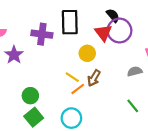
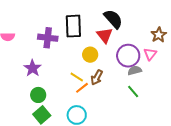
black semicircle: (113, 15) -> (113, 19), size x1.5
purple circle: (119, 31) -> (128, 56), moved
purple star: (14, 55) -> (32, 68), moved
green line: (133, 106) -> (133, 92), moved

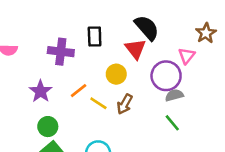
black rectangle: (73, 26) -> (95, 37), size x0.7
brown star: (159, 35) -> (206, 33), moved
pink triangle: (150, 54) -> (187, 56), moved
orange line: (82, 88) -> (79, 91), moved

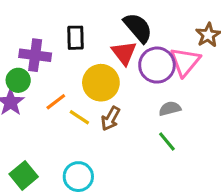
pink triangle: (187, 56) -> (185, 62), size x1.5
yellow circle: (116, 74) -> (101, 83), size x1.5
purple circle: (166, 76) -> (157, 65), moved
green circle: (48, 127) -> (18, 80), moved

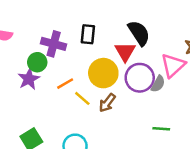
purple circle: (157, 65) -> (140, 78), moved
gray semicircle: (170, 109) -> (158, 84), moved, turned 126
green line: (167, 141) -> (161, 129), moved, turned -54

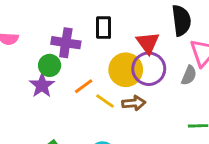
black semicircle: (139, 33) -> (181, 20), moved, turned 32
purple circle: (140, 78) -> (149, 69), moved
brown arrow: (107, 103) -> (134, 103), turned -126

